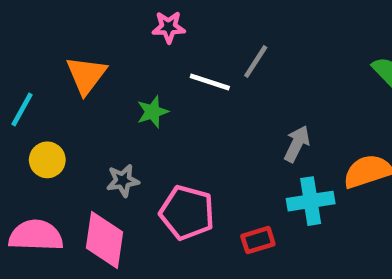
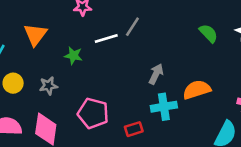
white line: (210, 82) -> (106, 39), turned -35
green star: (153, 112) -> (73, 56), turned 30
gray star: (123, 180) -> (48, 86), moved

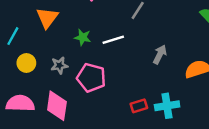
white line: (106, 39) -> (113, 40), moved
cyan cross: (164, 107) -> (167, 106), moved
pink pentagon: (93, 113) -> (91, 78), moved

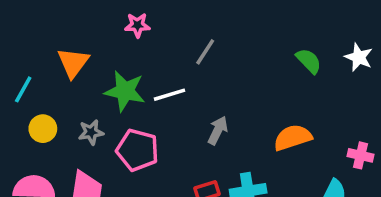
green star: (83, 37) -> (125, 91), size x1.6
gray arrow: (160, 54) -> (218, 130), moved

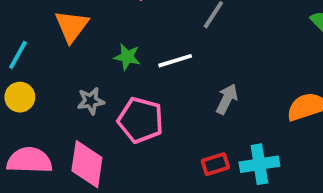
green star: (125, 91) -> (127, 57), size x0.6
yellow circle: (43, 129) -> (20, 97), moved

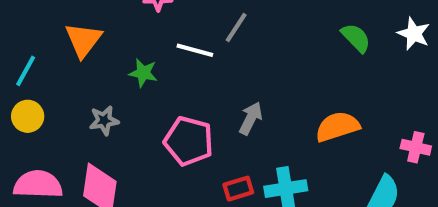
white line: (175, 61) -> (195, 50), moved, turned 32
pink pentagon: (141, 120) -> (189, 141), moved

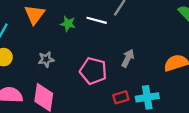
green star: (143, 73) -> (68, 24), moved

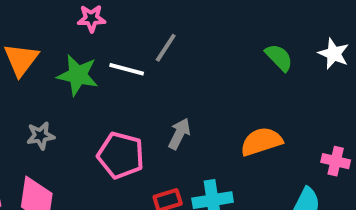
green star: (68, 24) -> (78, 75), size x1.5

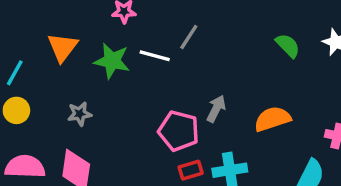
gray arrow: (179, 134) -> (216, 109), moved
pink pentagon: (121, 155) -> (179, 131), moved

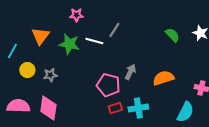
yellow circle: (16, 110) -> (27, 70), moved

